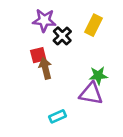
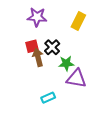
black cross: (62, 36) -> (52, 47), moved
green star: (98, 76) -> (66, 63), moved

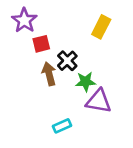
purple star: (37, 17) -> (24, 20), moved, turned 30
red square: (32, 46) -> (41, 44), moved

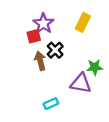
purple star: (24, 20) -> (43, 23), moved
green star: (86, 82) -> (95, 67), moved

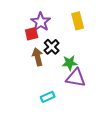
yellow rectangle: (83, 22) -> (78, 21), turned -42
green star: (95, 67) -> (70, 63), moved

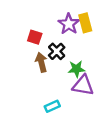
purple star: (41, 22) -> (69, 24), moved
red square: (32, 34) -> (35, 37), turned 32

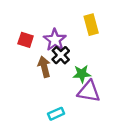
purple star: (69, 24) -> (55, 40), moved
red square: (35, 37) -> (26, 40), moved

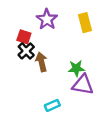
purple star: (55, 40) -> (47, 19), moved
black cross: (61, 55) -> (26, 51), moved

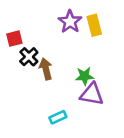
purple star: (47, 19) -> (70, 22), moved
red square: (24, 37) -> (14, 39), moved, turned -32

